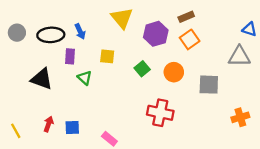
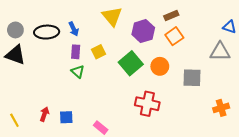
purple rectangle: (70, 56) -> (76, 52), moved
yellow square: (107, 56) -> (99, 52), turned -32
green square: (142, 69) -> (131, 63), size x1.6
black triangle: (42, 79) -> (15, 55), moved

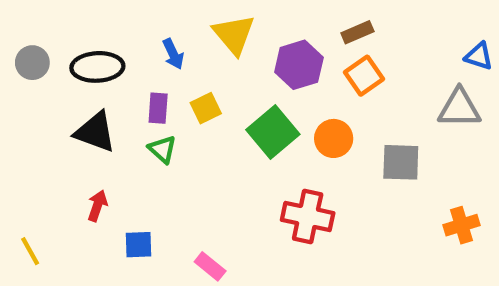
blue arrow: (74, 29) -> (173, 54), moved
black triangle: (15, 55) -> (95, 132), moved
red arrow: (45, 114) -> (97, 206), moved

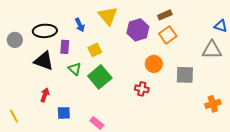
gray circle: (32, 63) -> (15, 40), moved
purple rectangle: (158, 108) -> (65, 47), moved
green square: (273, 132) -> (100, 77), moved
red cross: (308, 216) -> (142, 89), moved, size x0.6

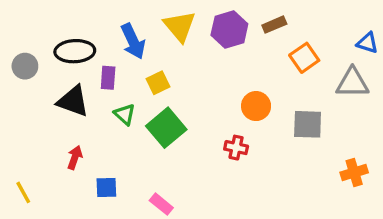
blue arrow: (80, 25) -> (133, 41), size x1.5
purple hexagon: (138, 30) -> (229, 30), moved
orange square: (168, 35) -> (304, 58), moved

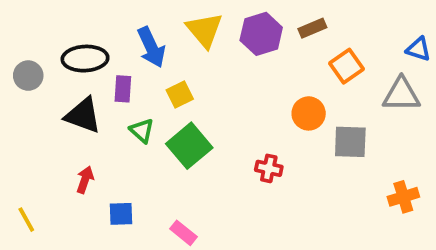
orange circle: (256, 106) -> (309, 113), moved

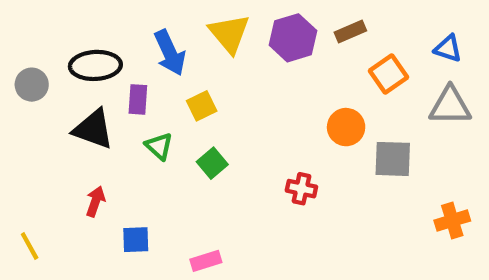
blue triangle: (418, 49) -> (448, 48), moved
green square: (189, 146) -> (212, 163), size x0.6
pink rectangle: (184, 233) -> (206, 261), turned -56

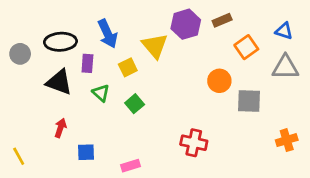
yellow triangle: (229, 34) -> (155, 46), moved
red cross: (301, 189) -> (194, 143), moved, size x1.4

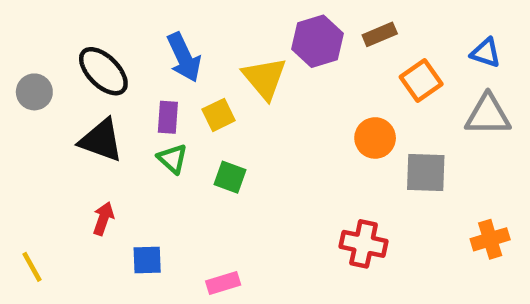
black ellipse: (60, 42) -> (103, 71), turned 48
purple rectangle: (87, 63) -> (168, 117), moved
green square: (135, 104) -> (230, 177), turned -30
red cross: (194, 143) -> (364, 244), moved

